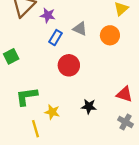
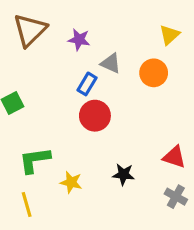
purple star: (48, 15) -> (79, 40), moved
blue rectangle: (56, 38) -> (87, 84), moved
yellow line: (36, 129) -> (27, 204), moved

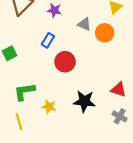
gray triangle: (111, 63) -> (84, 24), moved
blue rectangle: (87, 84) -> (48, 40), moved
black star: (123, 174) -> (84, 101), size x1.5

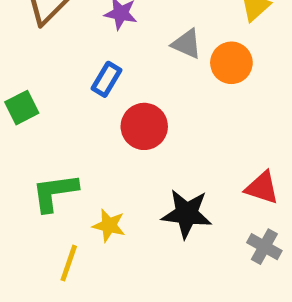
yellow line: (19, 122) -> (69, 263), moved, turned 35

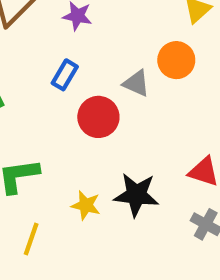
gray triangle: (187, 44) -> (136, 83), moved
yellow star: (109, 225) -> (86, 205), moved

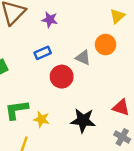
blue rectangle: (65, 75) -> (43, 53), turned 35
yellow star: (86, 205) -> (41, 119), moved

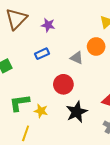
red circle: (62, 77) -> (63, 84), moved
black star: (83, 120) -> (77, 112), turned -30

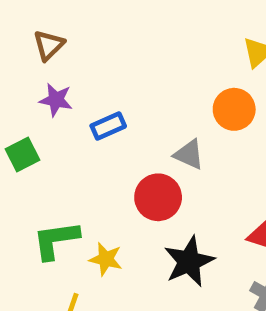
brown triangle: (16, 19) -> (49, 45), size x0.6
purple star: (48, 25) -> (56, 100), moved
gray triangle: (77, 58) -> (189, 155), moved

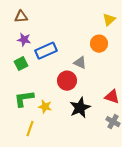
brown triangle: (49, 45) -> (21, 17), turned 40
blue rectangle: (108, 126) -> (46, 51), size x1.5
green square: (23, 155) -> (21, 64), moved

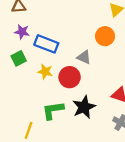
blue rectangle: (46, 51) -> (46, 44), turned 45
green L-shape: (24, 99) -> (53, 110), moved
yellow star: (45, 107) -> (45, 72), moved

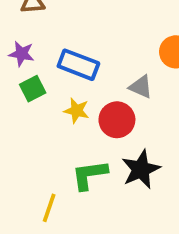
purple star: (22, 32) -> (22, 54), moved

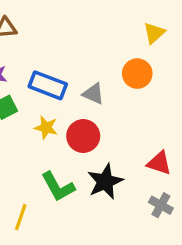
gray triangle: (141, 87) -> (93, 94), moved
green L-shape: (89, 175) -> (58, 187), turned -111

